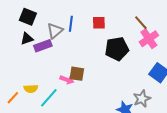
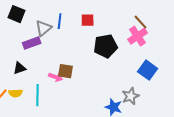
brown line: (141, 23) -> (141, 22), moved
black triangle: (27, 39) -> (20, 68), moved
yellow semicircle: (31, 89) -> (16, 93), moved
cyan line: (49, 98) -> (38, 95), turned -40

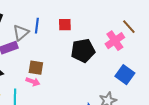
brown line: (141, 22) -> (129, 27), moved
brown square: (66, 71) -> (36, 68), moved

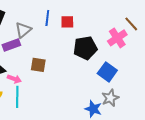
blue line: (37, 26) -> (47, 18), moved
blue square: (125, 75) -> (107, 72), moved
pink arrow: (33, 82) -> (14, 79), moved

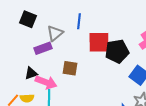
red square: (67, 22) -> (99, 42), moved, size x1.6
pink arrow: (14, 79) -> (46, 82), size x1.5

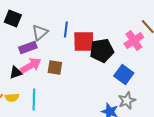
blue line: (79, 21) -> (66, 30), moved
pink arrow: (46, 82) -> (31, 66), moved, turned -50

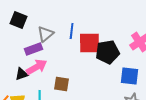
brown square: (55, 68) -> (62, 84), moved
blue square: (124, 74) -> (130, 76), turned -30

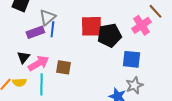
blue line: (72, 31) -> (52, 29), moved
pink arrow: (37, 67) -> (38, 63), moved
black triangle: (22, 74) -> (23, 57), turned -32

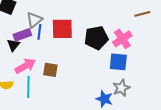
brown line: (155, 11) -> (142, 14), turned -63
pink cross: (141, 25) -> (122, 39), moved
red square: (91, 26) -> (62, 29), moved
black triangle: (23, 57) -> (13, 45), moved

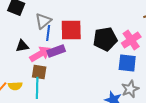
purple rectangle: (22, 35) -> (56, 51), moved
black triangle: (13, 45) -> (22, 46), turned 40
pink arrow: (25, 66) -> (40, 54), moved
brown square: (50, 70) -> (39, 72), moved

